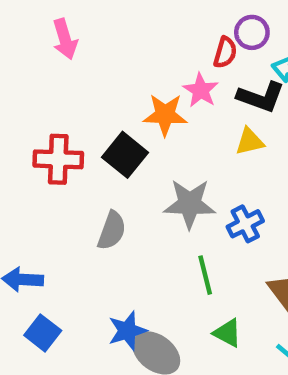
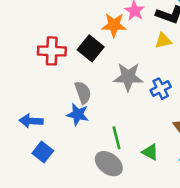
gray semicircle: (112, 231) -> (83, 92), turned -40
green line: (205, 275) -> (117, 138), moved
blue star: (127, 331) -> (78, 114), moved, turned 30

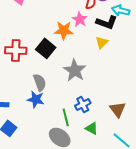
yellow triangle: (163, 41) -> (102, 42), turned -32
gray star: (128, 77) -> (75, 70), turned 30
blue cross: (161, 89) -> (83, 104), moved

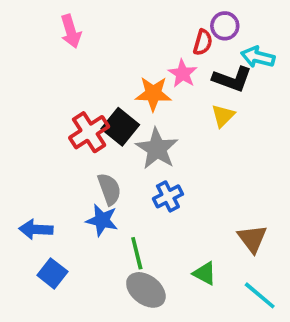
red cross: (16, 50) -> (89, 132), moved, turned -35
gray star: (75, 70) -> (157, 149), moved
blue cross: (83, 104) -> (168, 196), moved
green line: (66, 117) -> (137, 253), moved

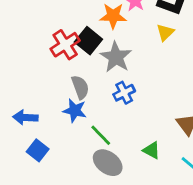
green line: (137, 253) -> (101, 135), turned -30

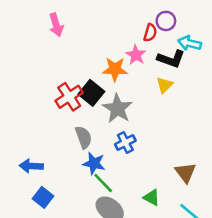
blue star: (75, 111) -> (94, 163), moved

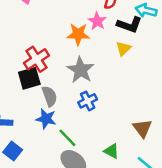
black square: (91, 93) -> (29, 78), moved, turned 35
blue star: (94, 163) -> (46, 119), moved

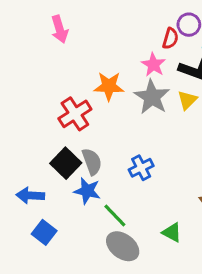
orange star: (78, 34) -> (109, 86), moved
gray star: (81, 70) -> (152, 97), moved
black square: (29, 78) -> (66, 163), moved, turned -30

